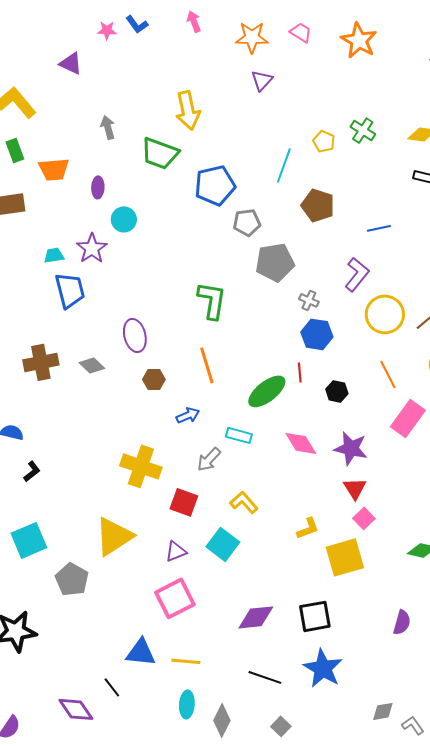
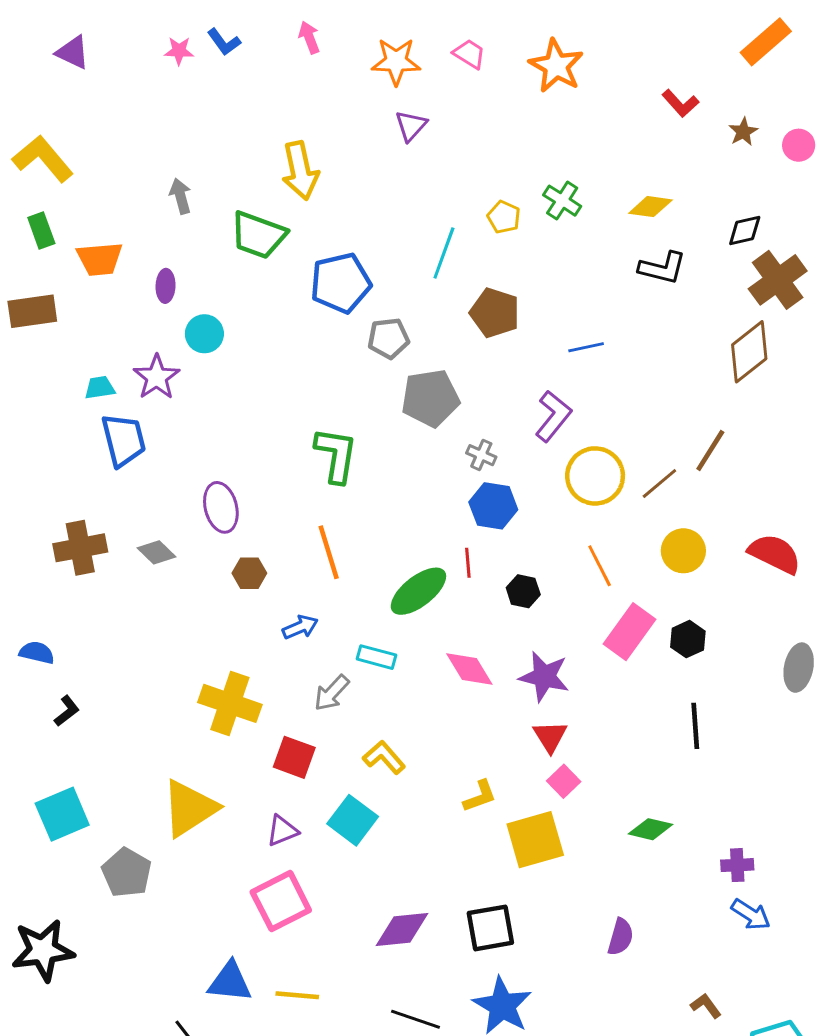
purple triangle: (71, 63) -> (73, 52), moved

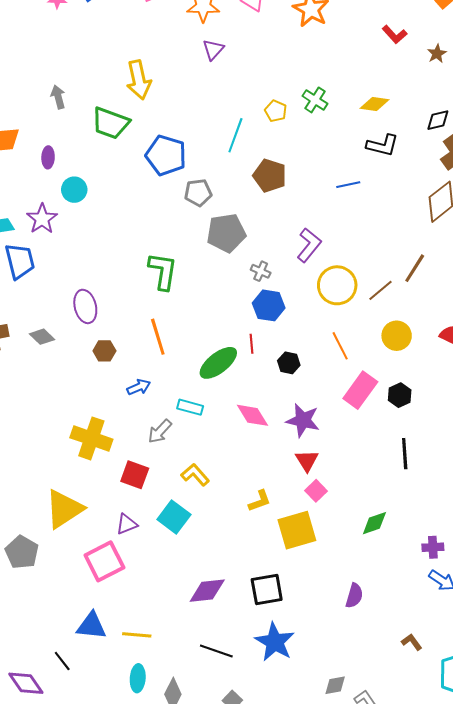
blue pentagon: (341, 283) -> (166, 155), turned 30
blue line: (586, 347) -> (348, 185), moved
green diamond: (650, 829) -> (374, 523), turned -32
pink square: (281, 901) -> (104, 561), moved

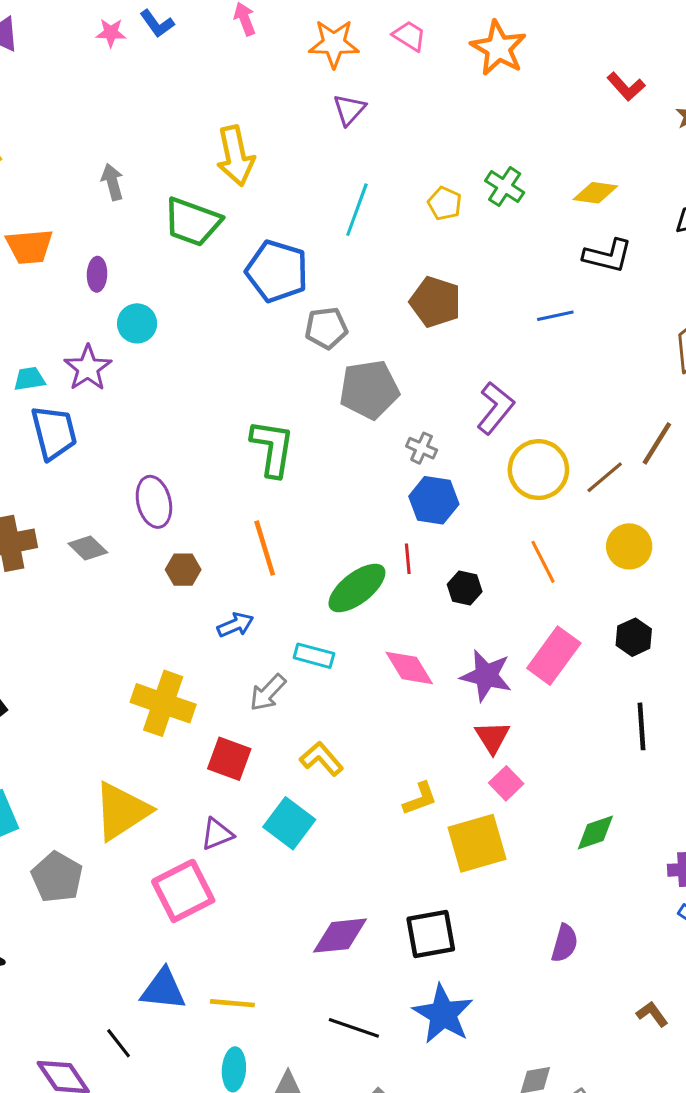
cyan line: (235, 135) -> (357, 210), moved
pink rectangle: (360, 390) -> (554, 656), moved

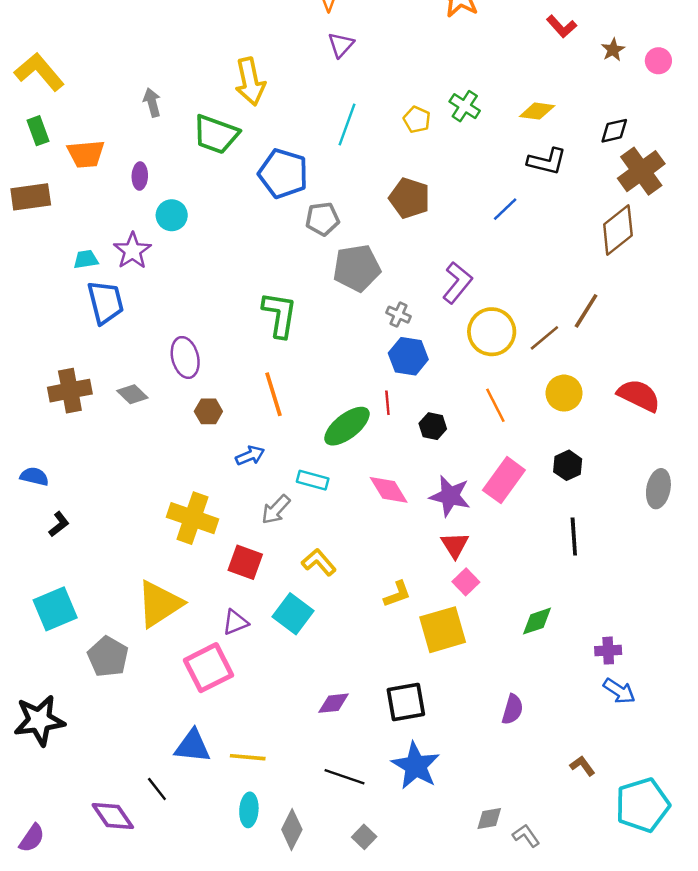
blue line: (555, 316) -> (505, 209), turned -32
purple diamond: (340, 936) -> (334, 703), size x0.7

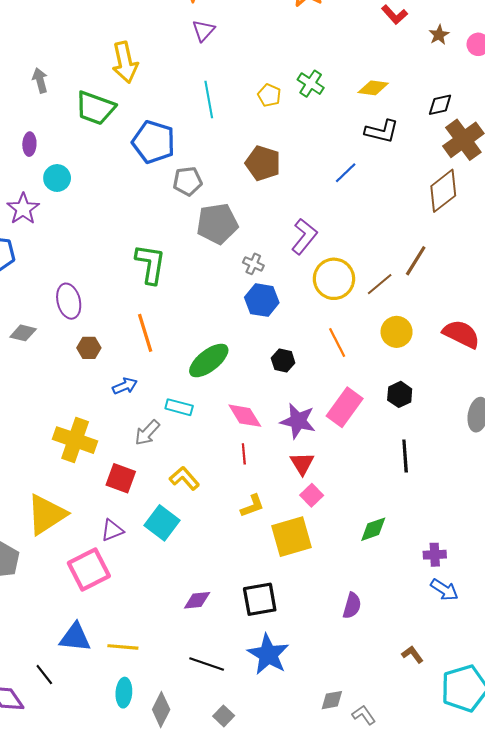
cyan line: (347, 125) -> (209, 100), turned -30
gray diamond: (132, 394) -> (23, 333), turned -30
red line: (387, 403) -> (244, 454), moved

